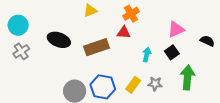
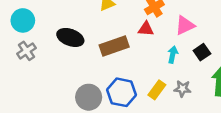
pink triangle: (176, 29) -> (185, 25), moved

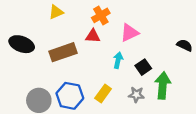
black square: (202, 52) -> (143, 67), moved
gray star: (182, 89) -> (136, 95), moved

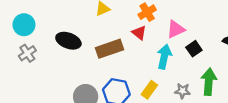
red triangle: (93, 36) -> (139, 33), turned 35
cyan arrow: (118, 60) -> (164, 57), size x1.5
black square: (143, 67) -> (194, 49), moved

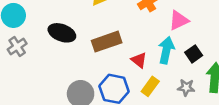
red triangle: (139, 33) -> (139, 60), moved
black square: (194, 49) -> (194, 54), moved

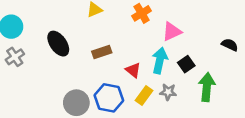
black ellipse: (62, 33) -> (58, 44), turned 35
brown rectangle: (107, 42) -> (102, 52), size x0.7
gray star: (186, 88) -> (168, 92), moved

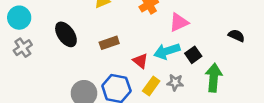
cyan arrow: (160, 60) -> (167, 51), turned -120

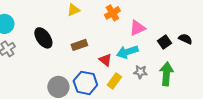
black square: (193, 55) -> (164, 42), moved
gray star: (175, 82) -> (140, 72), moved

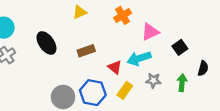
black semicircle: (185, 39) -> (203, 68), moved, turned 80
green arrow: (166, 74) -> (182, 83), size x0.7

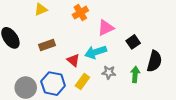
black semicircle: (203, 68) -> (154, 61), size x1.5

